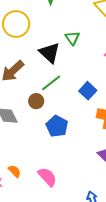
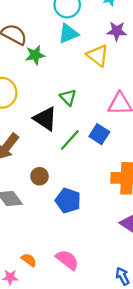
green line: (51, 83) -> (70, 140), moved
blue square: (88, 91) -> (99, 134), moved

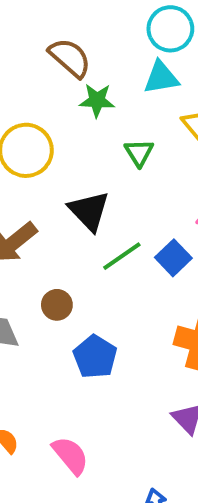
green triangle: (68, 97) -> (139, 153), moved

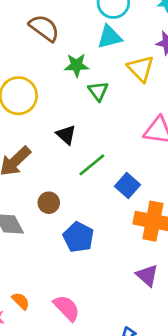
green star: (97, 100) -> (77, 65), moved
black triangle: (89, 211) -> (66, 135), size x0.7
blue square: (173, 258) -> (127, 185), moved

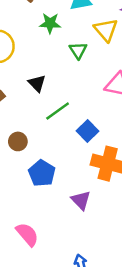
green triangle: (98, 91) -> (78, 50), moved
purple triangle: (147, 275) -> (81, 200), moved

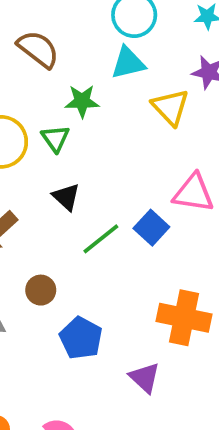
green triangle: (78, 50) -> (55, 139), moved
blue square: (87, 131) -> (151, 228), moved

